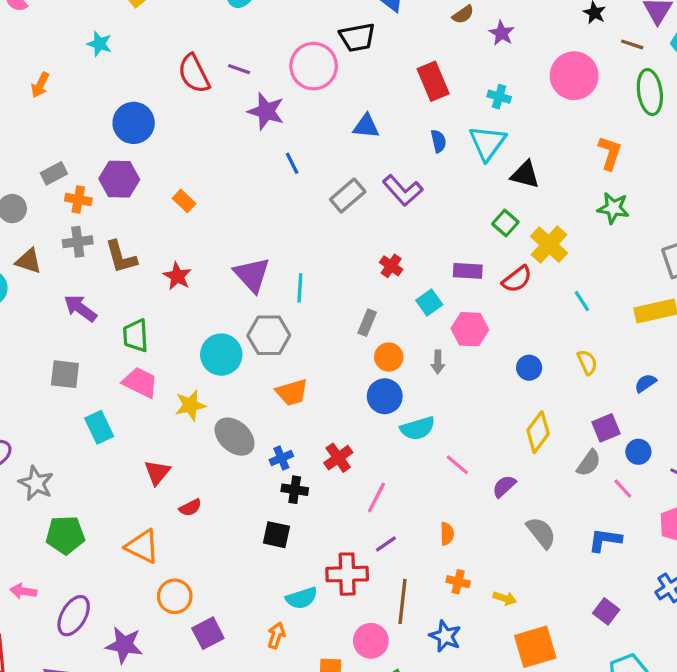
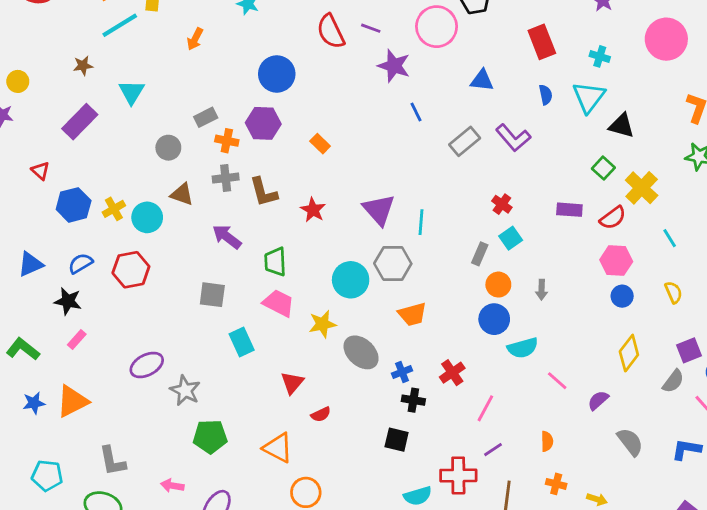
cyan square: (429, 303) -> (511, 238), moved
pink hexagon: (470, 329) -> (616, 261), moved

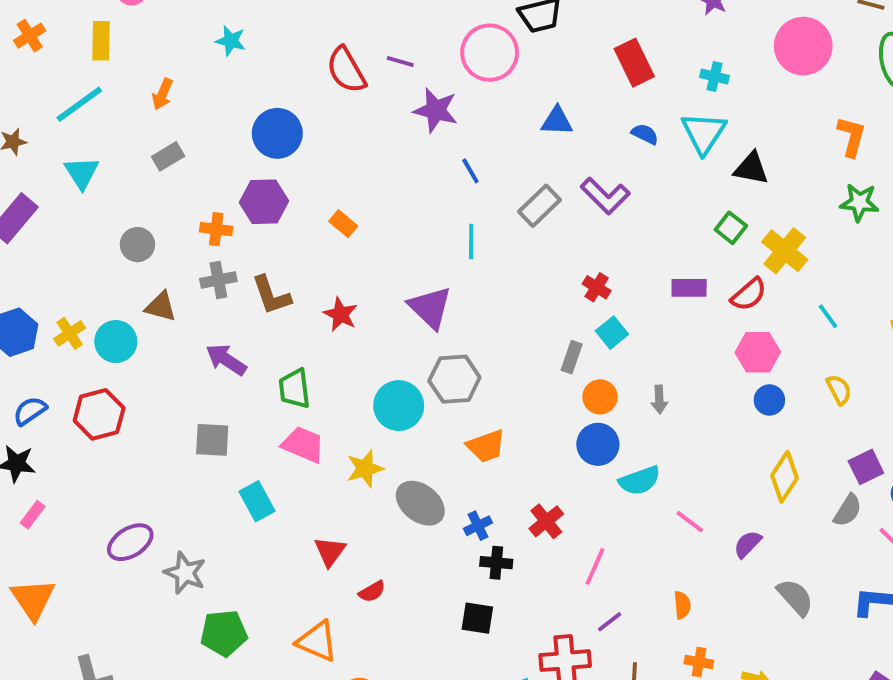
cyan line: (120, 25) -> (79, 104), moved
blue semicircle: (546, 95) -> (645, 134), turned -48
gray rectangle: (206, 117) -> (168, 156), moved
cyan line: (421, 222) -> (471, 242), moved
orange triangle: (72, 401) -> (33, 599), turned -33

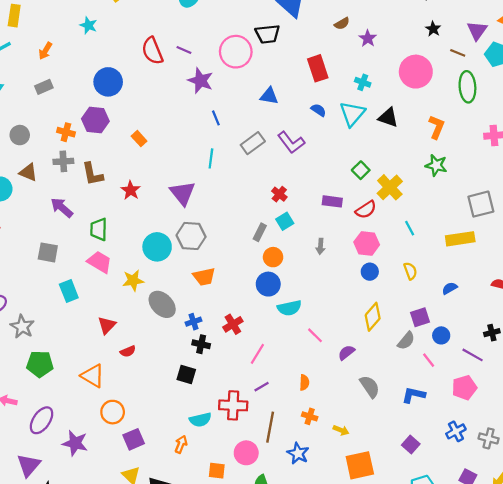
black triangle: (751, 168) -> (388, 117), moved
gray arrow: (659, 400) -> (320, 246), moved

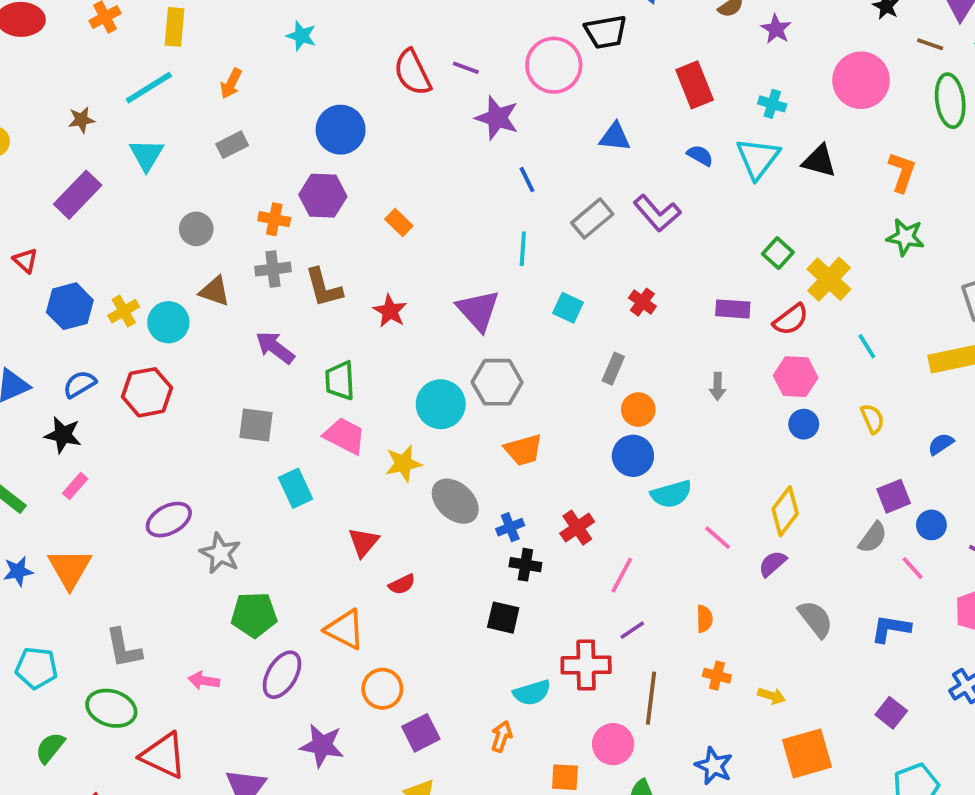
cyan square: (285, 221) -> (568, 308), moved, turned -30
yellow diamond: (373, 317) -> (785, 511), moved
purple ellipse: (42, 420) -> (282, 675), moved
blue star: (298, 453) -> (714, 766), moved

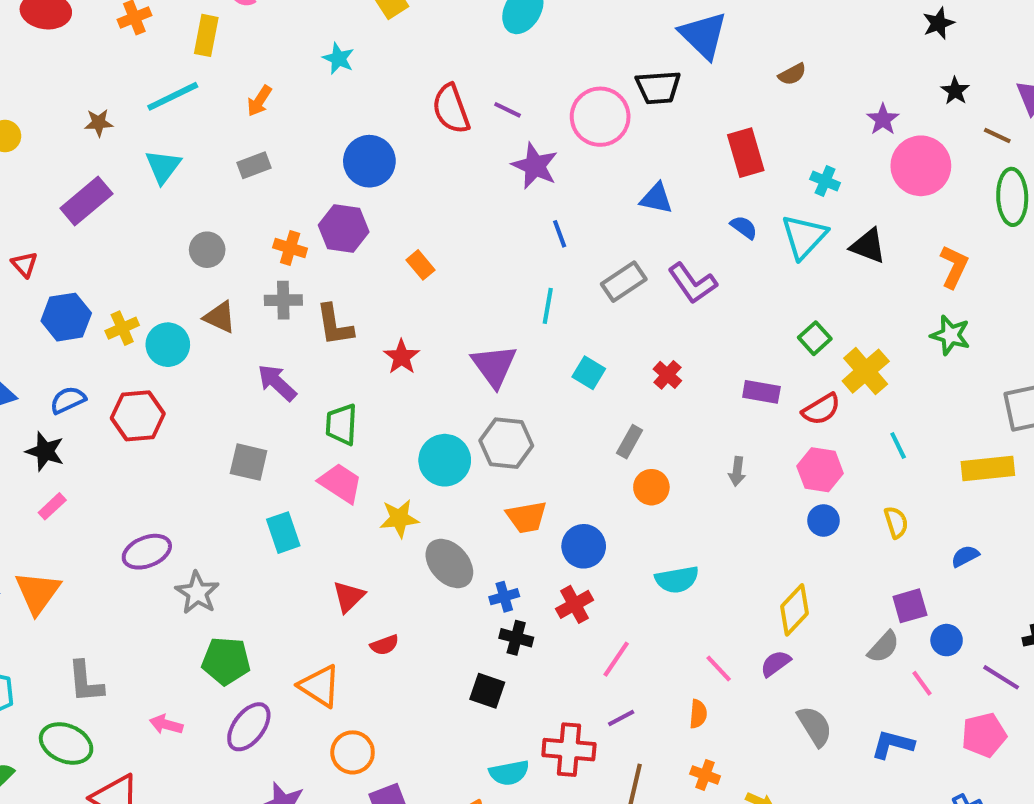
purple star: (776, 29) -> (883, 119), moved
blue circle: (633, 456) -> (584, 546), moved
pink line: (718, 538) -> (719, 669), moved

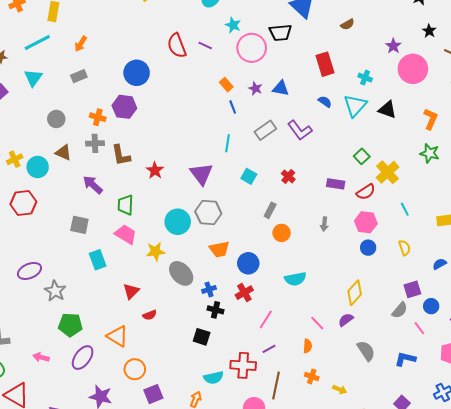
cyan star: (338, 59) -> (233, 25), moved
purple star: (535, 166) -> (255, 88), moved, size x0.6
orange rectangle: (421, 265) -> (226, 85), moved

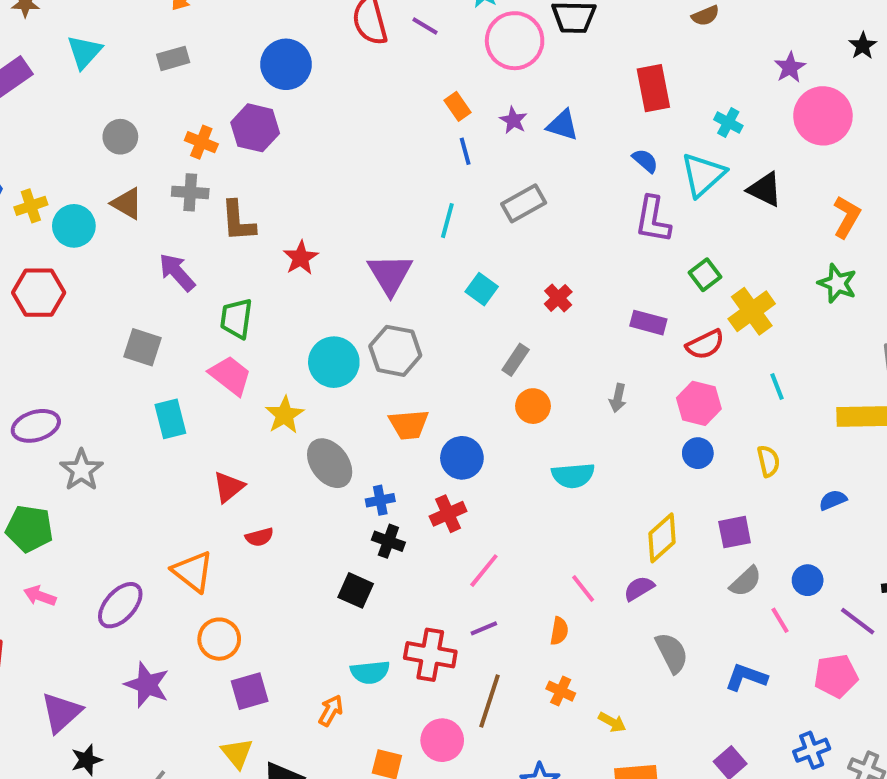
purple L-shape: (300, 130) -> (653, 220), moved, turned 40
yellow star: (156, 251) -> (285, 415), turned -30
cyan semicircle: (295, 279) -> (573, 475), moved
purple square: (412, 289) -> (735, 532), moved
green pentagon: (70, 325) -> (29, 529), moved

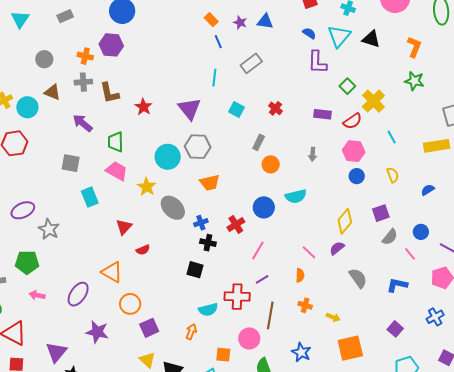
blue circle: (462, 458) -> (264, 207), moved

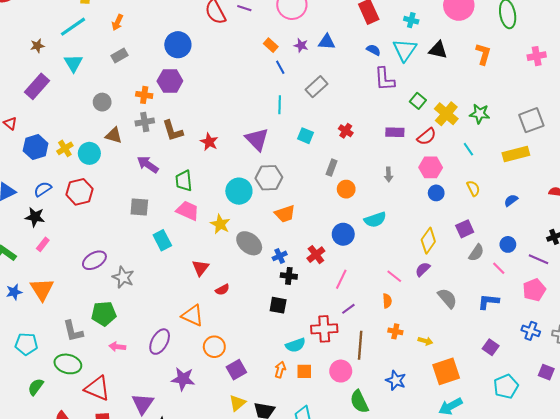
green star: (414, 81) -> (480, 114), moved
blue cross: (435, 317) -> (531, 331), turned -36
orange square: (223, 355) -> (304, 371), moved
yellow triangle: (147, 360) -> (237, 403), turned 42

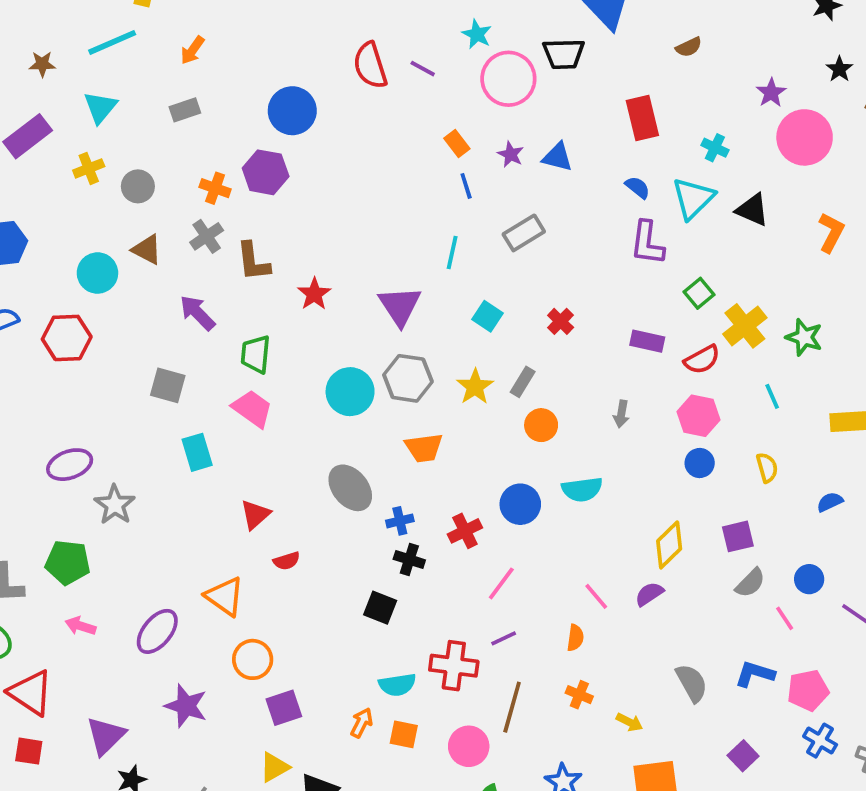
gray cross: (145, 122) -> (207, 236), turned -36
yellow cross: (65, 148) -> (89, 168), moved
yellow star: (220, 224) -> (475, 387), moved
pink pentagon: (534, 290) -> (808, 690), moved
gray semicircle: (447, 298) -> (692, 683), moved

